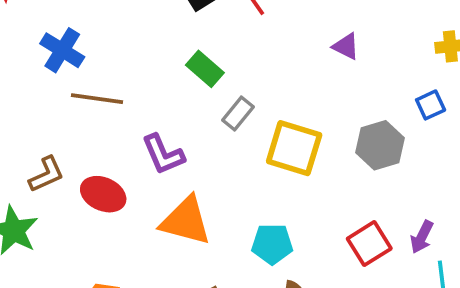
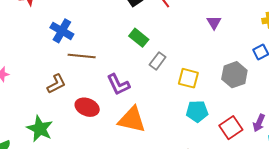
purple triangle: (346, 46) -> (214, 22), turned 35
yellow square: (294, 148) -> (188, 78), size x0.7
brown L-shape: (46, 174) -> (56, 84), moved
cyan pentagon: (272, 244) -> (197, 111), moved

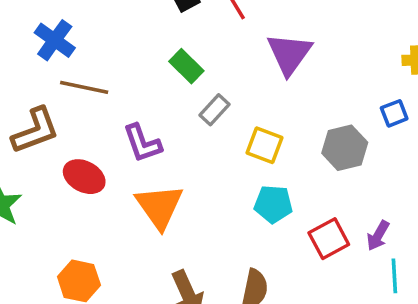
purple triangle: (214, 22) -> (289, 54), moved, size x1.8
brown L-shape: (56, 84) -> (35, 131), size x1.4
orange triangle: (132, 120) -> (159, 206), turned 36

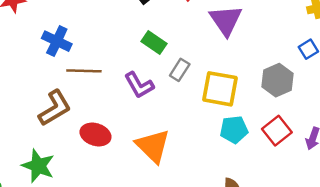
purple L-shape: (142, 143) -> (139, 85), moved
yellow square: (265, 145) -> (220, 89), size x1.4
red square: (329, 239) -> (277, 131), moved

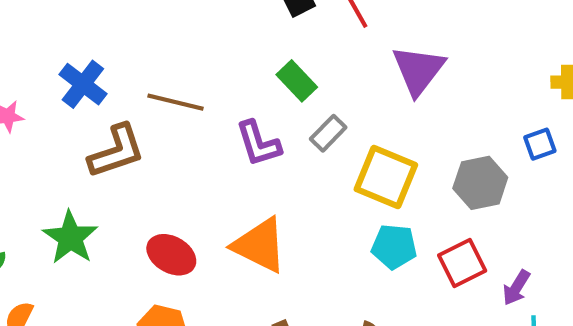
blue cross: (57, 41) -> (83, 84), moved
red ellipse: (95, 134) -> (171, 255), moved
orange triangle: (153, 146) -> (260, 245), turned -30

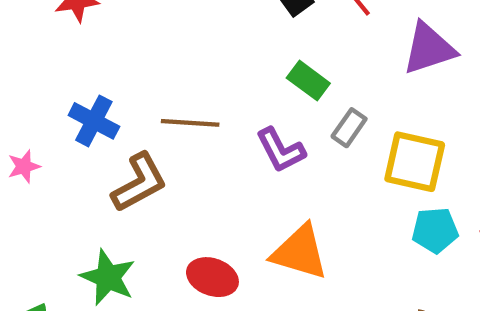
purple triangle: (418, 70) -> (429, 49), turned 44

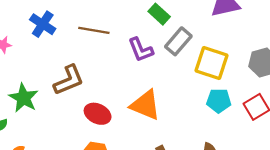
gray rectangle: (349, 128) -> (178, 41), size x1.4
brown L-shape: (139, 183) -> (69, 80), moved
green star: (108, 277) -> (24, 98), moved

